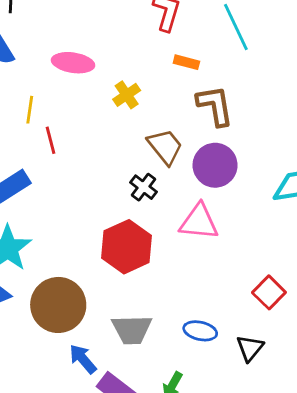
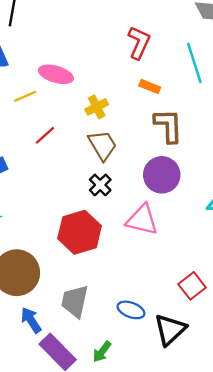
yellow line: (30, 110) -> (25, 96), moved, turned 50
red line: (51, 140) -> (45, 135), moved, turned 55
brown trapezoid: (165, 147) -> (102, 145), moved
gray trapezoid: (132, 330) -> (75, 301), turned 96
black triangle: (250, 348) -> (170, 330), size x1.4

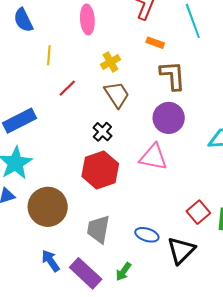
pink ellipse: (56, 74) -> (87, 19), moved, turned 72
yellow line: (25, 96) -> (49, 55), turned -60
black cross: (100, 185) -> (102, 132), moved
blue arrow: (31, 320) -> (51, 261), moved

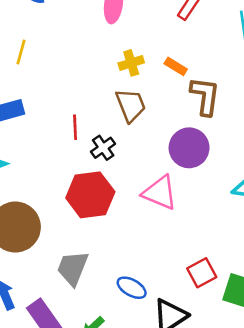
orange rectangle: (155, 43) -> (176, 66), moved
yellow line: (49, 55) -> (21, 52), moved
red line: (67, 88) -> (75, 127), moved, turned -60

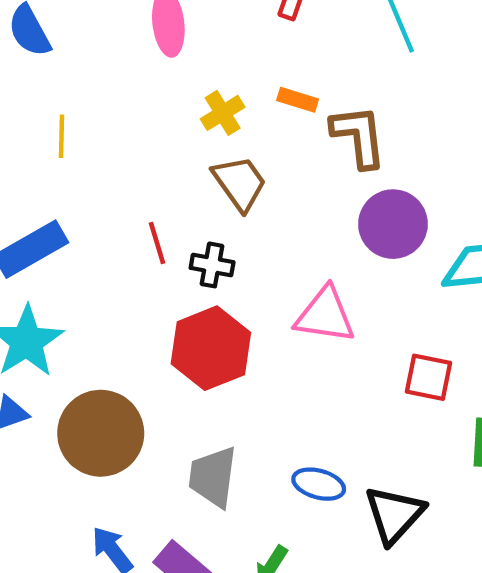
yellow line: (21, 52) -> (61, 136), moved
black cross: (103, 148) -> (212, 265), turned -30
purple circle: (189, 148) -> (393, 224), moved
red square: (202, 273) -> (428, 377), moved, turned -36

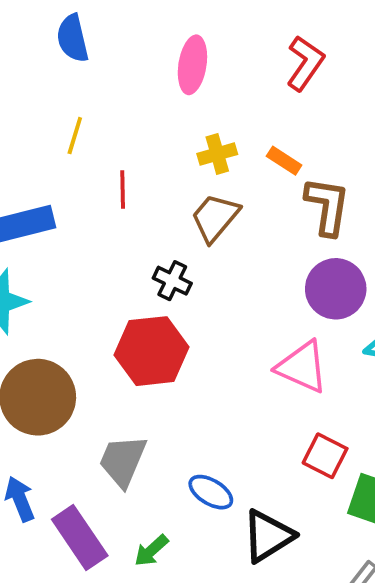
brown trapezoid: (240, 183) -> (215, 218), turned -120
red line: (157, 243) -> (123, 190), moved
pink triangle: (325, 315) -> (302, 367), moved
red square: (428, 377) -> (325, 456), moved

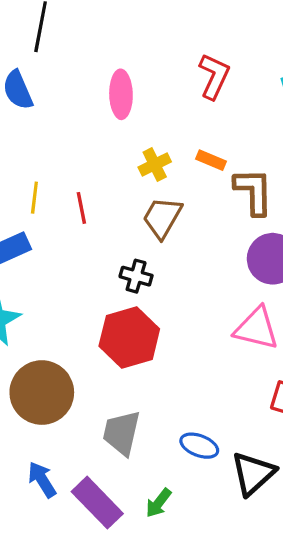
yellow line: (75, 136) -> (34, 198), moved

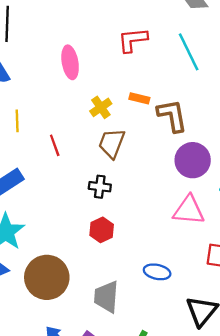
red L-shape: (214, 76) -> (133, 40), turned -112
yellow line: (34, 198) -> (17, 121), moved
red hexagon: (129, 338) -> (102, 230), size x0.6
blue ellipse: (199, 446) -> (157, 272), moved

